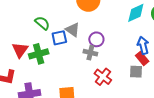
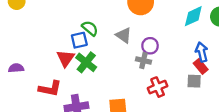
blue square: (59, 38) -> (79, 40), moved
green cross: (39, 54) -> (86, 62), turned -36
red cross: (103, 77) -> (158, 87), turned 30

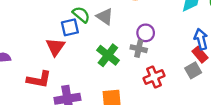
gray triangle: (124, 35) -> (105, 17), moved
green cross: (86, 62) -> (108, 55), moved
gray square: (194, 81) -> (193, 70), turned -32

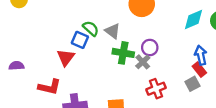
blue square: (70, 27) -> (80, 40), turned 35
gray cross: (139, 49) -> (143, 62), turned 32
green cross: (108, 55) -> (123, 53), moved, turned -30

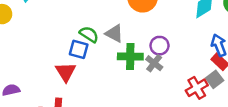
red cross: (156, 89) -> (197, 88), moved

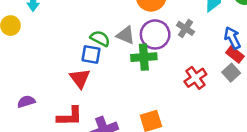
purple circle: (159, 46) -> (155, 34), moved, size x1.5
gray cross: (154, 63) -> (186, 28), moved
red cross: (197, 88) -> (195, 78), moved

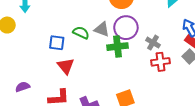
gray cross: (186, 28) -> (153, 43), moved
blue square: (91, 54) -> (57, 43), moved
red cross: (195, 78) -> (160, 62), turned 30

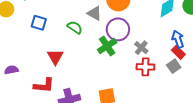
gray triangle: (102, 29) -> (95, 13), moved
blue square: (57, 43) -> (39, 23), moved
green cross: (118, 47) -> (107, 46), turned -36

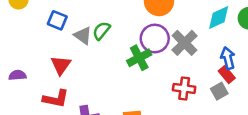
gray triangle: (95, 13) -> (83, 36), moved
green semicircle: (75, 27) -> (101, 31), turned -91
gray cross: (141, 48) -> (185, 43), moved, size x1.5
red triangle: (55, 57) -> (61, 65), moved

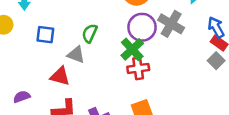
gray triangle: (83, 36) -> (76, 55), moved
red triangle: (61, 65) -> (60, 76), turned -35
red cross: (184, 88) -> (138, 68), moved

